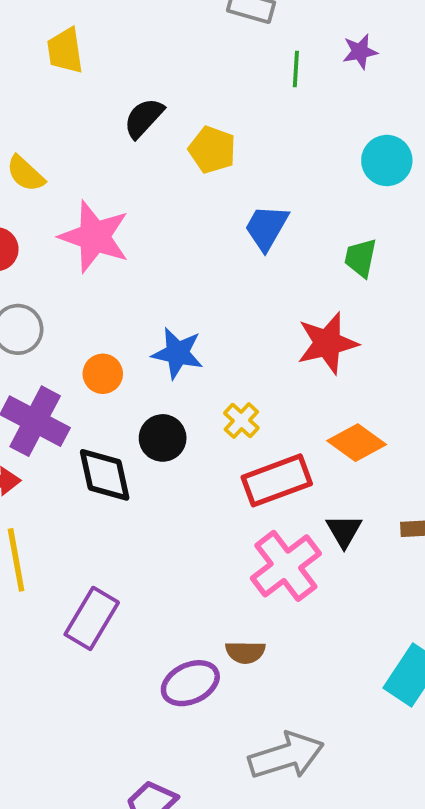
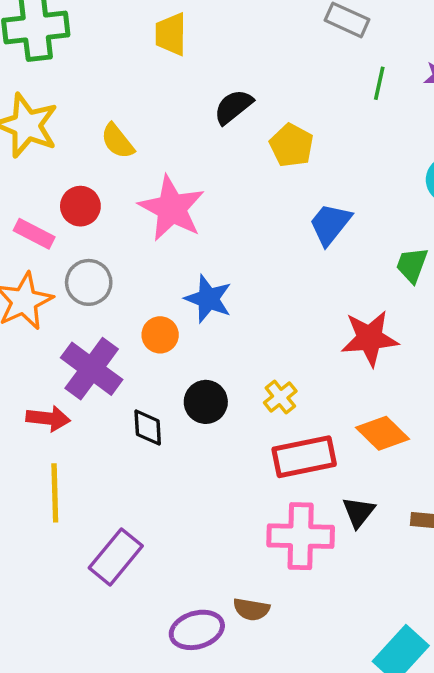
blue star: (178, 353) -> (208, 299), moved
black diamond: (105, 475) -> (148, 428), size x0.7
pink cross: (286, 566) -> (301, 536), turned 30

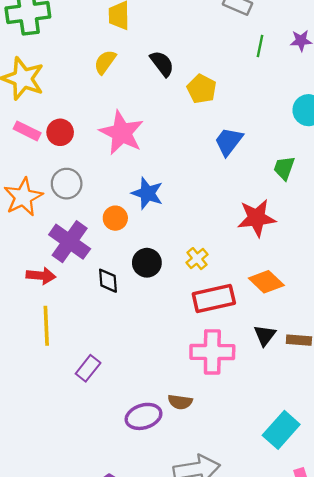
black semicircle: (233, 107) -> (162, 64), turned 92
yellow semicircle: (117, 141) -> (105, 62), moved, turned 75
pink rectangle: (34, 234) -> (27, 131), moved
black triangle: (359, 512) -> (265, 335), moved
purple rectangle: (116, 557) -> (88, 368), size x0.7

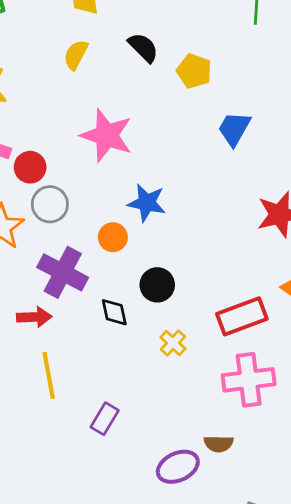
red circle: (60, 132) -> (30, 167), moved
yellow cross: (197, 259) -> (173, 343), moved

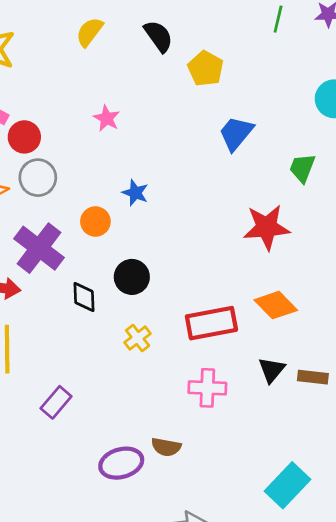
pink star: (107, 136) -> (107, 118), size x0.5
blue star: (147, 203) -> (135, 193), size x0.7
pink cross: (249, 380) -> (207, 388), size x0.7

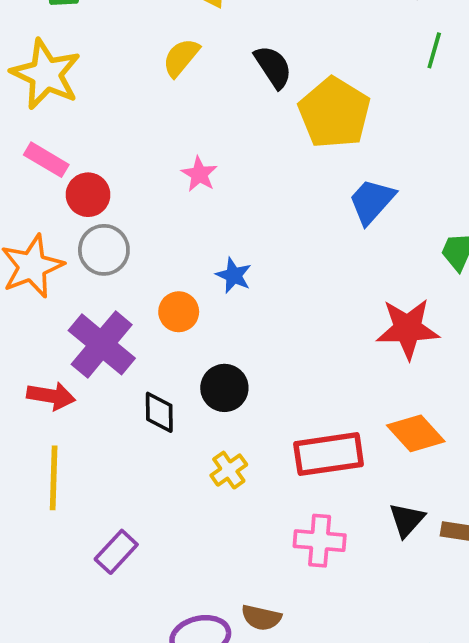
yellow pentagon: (206, 69) -> (334, 113), size x1.5

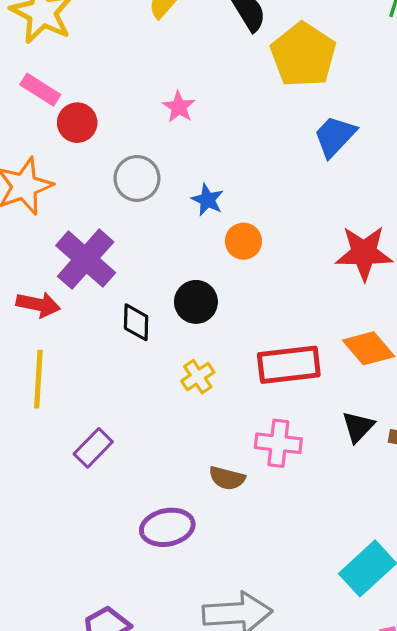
gray circle: (104, 250) -> (137, 178), moved
orange circle: (179, 312) -> (243, 241), moved
brown semicircle: (261, 618) -> (227, 478), moved

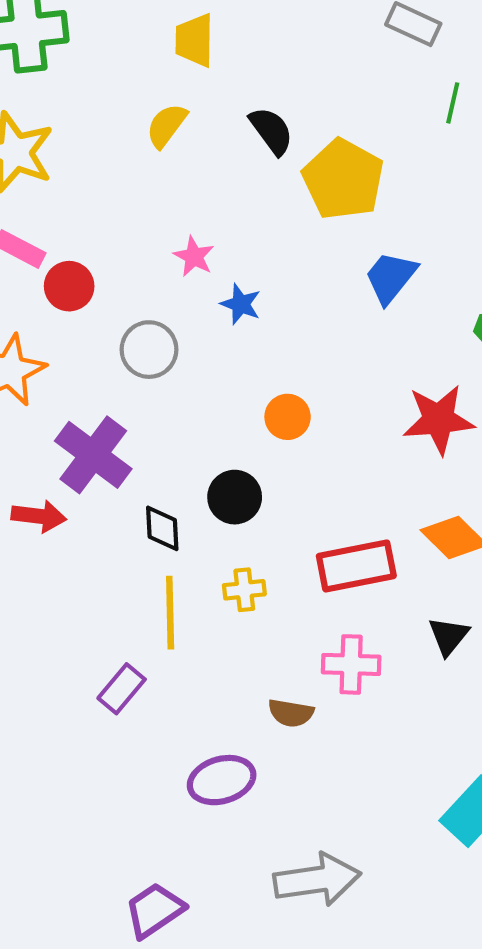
blue star: (207, 200) -> (241, 304), moved
yellow cross: (198, 377) -> (244, 590), turned 32
yellow line: (38, 379) -> (170, 613), moved

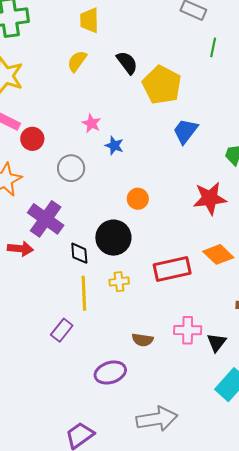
black circle: (235, 497) -> (113, 238), size x1.4
black triangle: (449, 636) -> (217, 342), moved
pink cross: (351, 664) -> (188, 330), moved

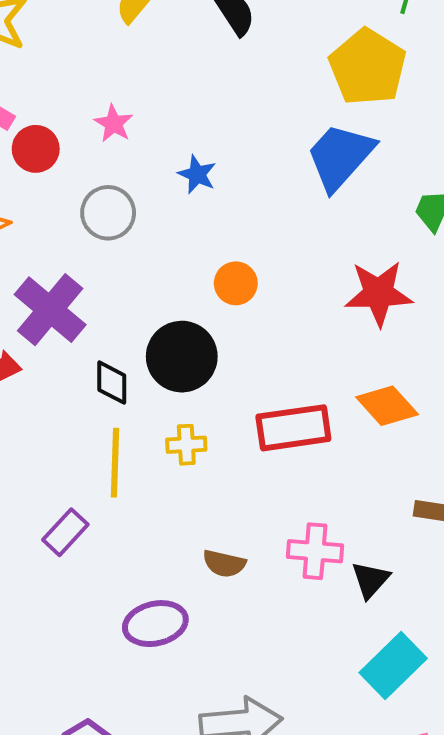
yellow pentagon: (162, 85) -> (368, 67), moved
pink star: (91, 123) -> (114, 124), moved
blue trapezoid: (185, 131) -> (340, 156), size x1.4

